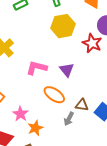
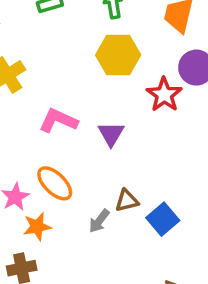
orange ellipse: (54, 95) -> (55, 183), moved
brown triangle: (82, 105) -> (127, 201), turned -32

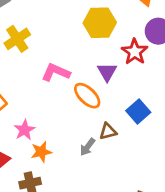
purple triangle: (111, 134) -> (107, 72), moved
orange ellipse: (55, 183) -> (87, 96), moved
blue square: (163, 219) -> (138, 111), moved

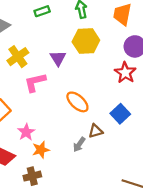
red star: (135, 52) -> (125, 73), moved
pink L-shape: (56, 72) -> (35, 82), moved, turned -35
purple triangle: (107, 72) -> (58, 58), moved

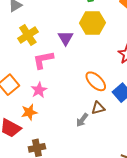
orange ellipse: (77, 102) -> (96, 81), moved
pink star: (26, 132) -> (39, 90), moved
orange star: (41, 150) -> (29, 112), moved

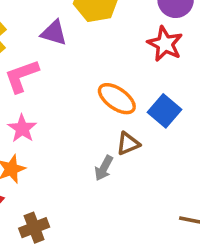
purple triangle: (66, 38) -> (54, 33), turned -35

